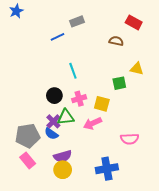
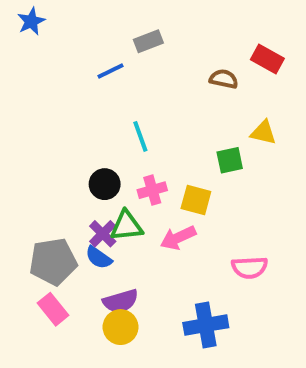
red rectangle: (134, 22) -> (267, 59), moved

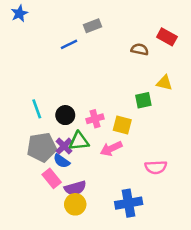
cyan line: (140, 136) -> (37, 109), moved
gray pentagon: (53, 262) -> (42, 147), moved
pink rectangle: (53, 309) -> (52, 178), moved

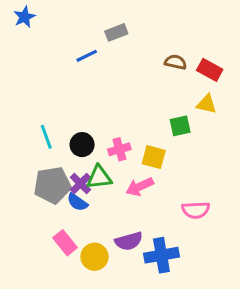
red rectangle: (167, 37) -> (210, 70), moved
pink rectangle: (52, 178) -> (65, 243), moved
purple semicircle: (75, 188) -> (129, 241), moved

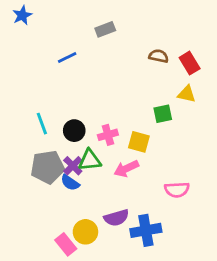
blue line: (87, 56) -> (67, 57), moved
red rectangle: (210, 70) -> (190, 63), turned 30
pink rectangle: (65, 243) -> (66, 244), moved

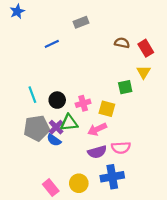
yellow triangle: (187, 94) -> (144, 72), turned 48
pink semicircle: (177, 190) -> (121, 148), moved
purple semicircle: (116, 218) -> (97, 152), moved
yellow circle: (85, 232) -> (79, 183), moved

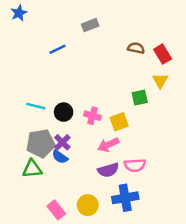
cyan line: (32, 95) -> (36, 106), turned -56
pink cross: (83, 103) -> (93, 116), turned 32
yellow square: (107, 109) -> (119, 122), turned -35
green triangle: (69, 123) -> (32, 169), moved

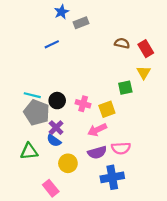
blue star: (19, 13) -> (61, 12), moved
gray pentagon: (41, 143) -> (37, 112), moved, turned 30
yellow circle: (88, 205) -> (68, 163), moved

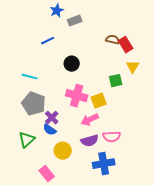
red rectangle: (146, 49) -> (126, 45), moved
cyan line: (32, 95) -> (30, 77), moved
black circle: (57, 101) -> (72, 64), moved
pink cross: (83, 104) -> (77, 96), size x1.5
green triangle: (29, 151) -> (27, 140), turned -36

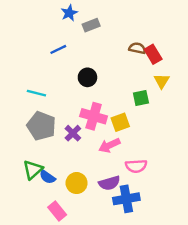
purple cross: (52, 118) -> (73, 133), moved
blue semicircle: (50, 130) -> (47, 177), moved
purple semicircle: (90, 141) -> (109, 183), moved

